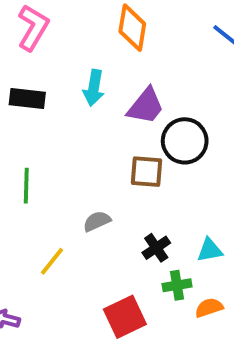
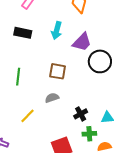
brown square: (146, 172) -> (58, 71), moved

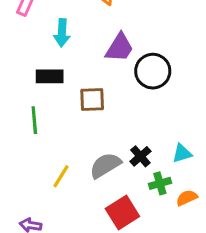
cyan arrow: (57, 31) -> (62, 33), moved
black rectangle: (23, 33) -> (50, 76), moved
gray semicircle: (52, 98) -> (105, 165), moved, size x1.5

